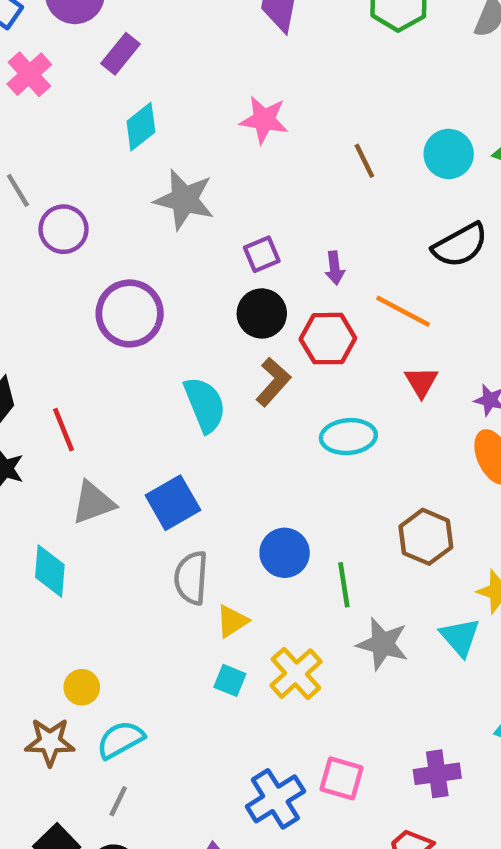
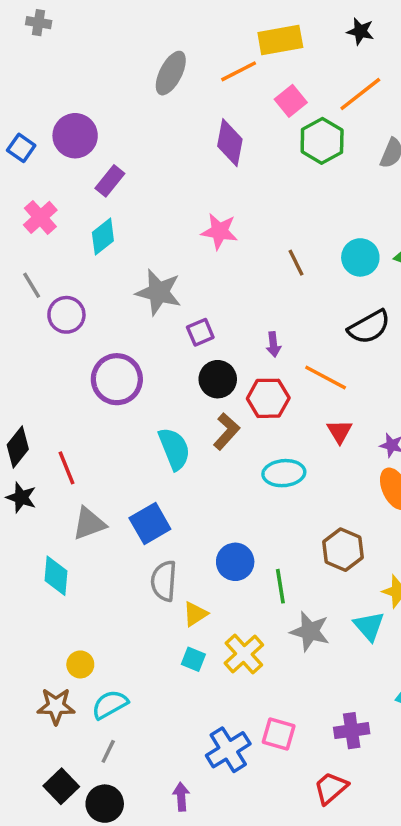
pink cross: (29, 74) -> (40, 217), moved
cyan diamond: (141, 127) -> (103, 237), moved
purple square: (262, 254) -> (200, 332), moved

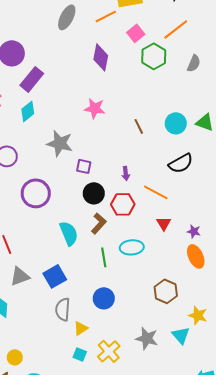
purple rectangle: (110, 181) -> (32, 79), size x1.4
purple square: (200, 332) -> (84, 166), turned 35
green line: (280, 586) -> (104, 257), moved

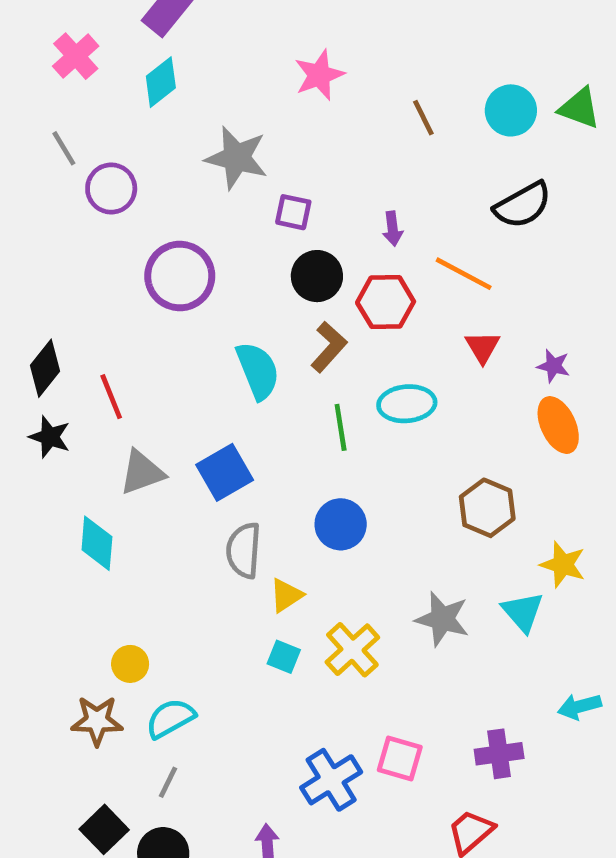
pink star: (95, 108) -> (319, 75), turned -30

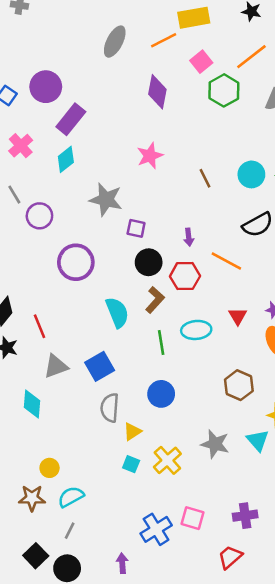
red triangle: (483, 347) -> (238, 316), moved

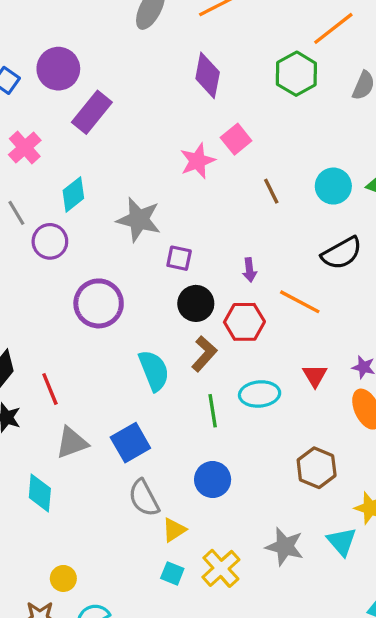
pink square: (201, 62) -> (236, 139), moved
cyan diamond: (66, 159) -> (73, 194), moved
gray semicircle: (110, 408) -> (144, 498), turned -32

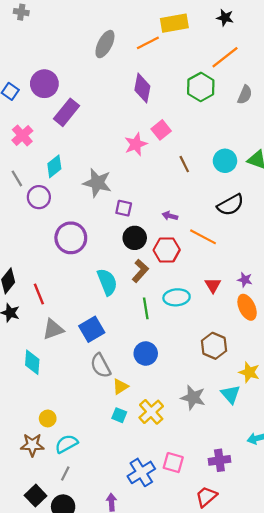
purple arrow: (249, 270) -> (170, 216), turned 112

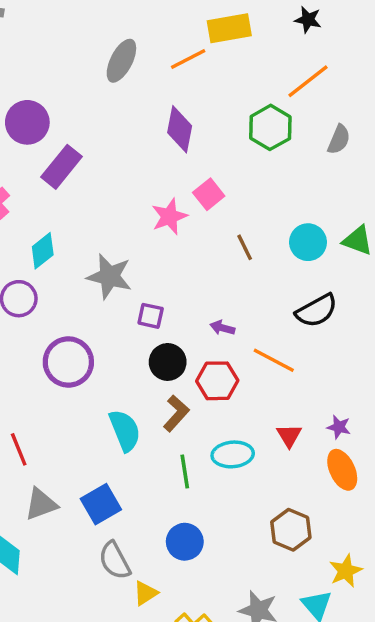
yellow star: (249, 372) -> (346, 571), turned 30

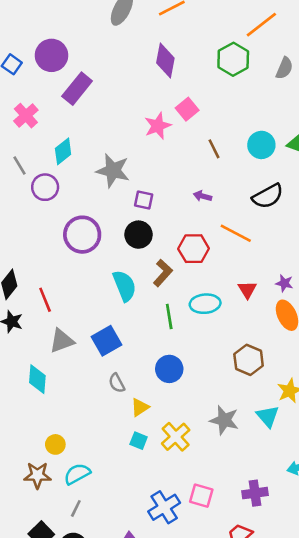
purple arrow: (222, 328) -> (203, 196), moved
black circle: (168, 362) -> (139, 235), moved
gray semicircle: (115, 561) -> (117, 383), size x0.7

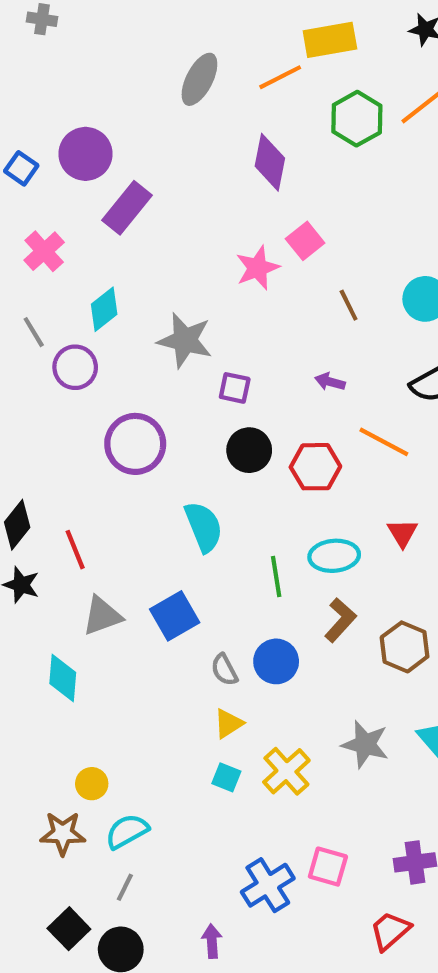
green hexagon: (233, 59) -> (357, 119), moved
black circle: (139, 235) -> (249, 450), moved
brown L-shape: (163, 273) -> (340, 620), moved
gray semicircle: (117, 383) -> (224, 670), moved

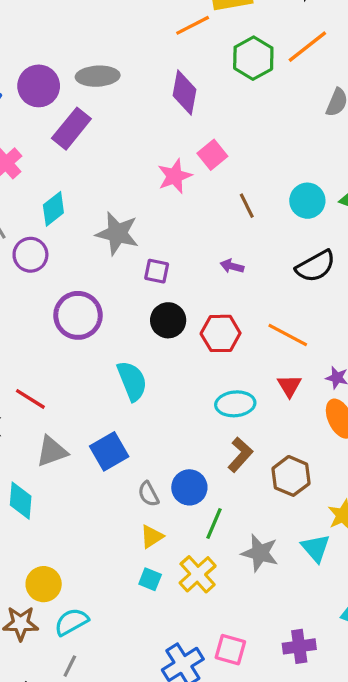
gray ellipse: (199, 79) -> (98, 76), moved, turned 60
orange line: (384, 442) -> (288, 335), moved
red line: (75, 550) -> (30, 399), turned -36
green line: (276, 576) -> (214, 523), moved, turned 32
yellow circle: (92, 784) -> (44, 584), size x1.4

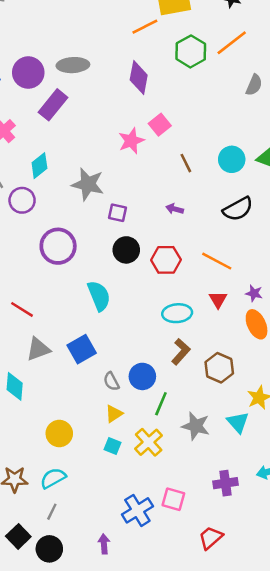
yellow circle: (44, 584) -> (59, 434), moved
purple cross: (299, 646) -> (225, 483), moved

